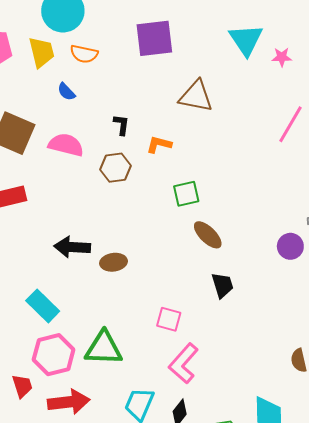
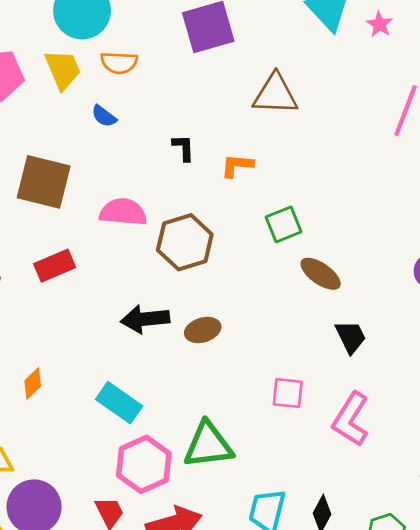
pink star: (282, 57) -> (380, 24), turned -30
pink semicircle: (66, 145) -> (123, 212), moved
brown hexagon: (115, 168) -> (185, 242), moved, size x1.4
pink L-shape: (184, 363) -> (351, 419), moved

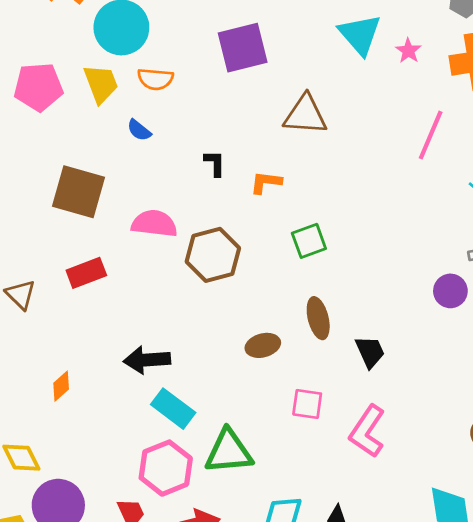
brown ellipse: (321, 274) -> (318, 318), moved, turned 39
black arrow: (145, 319) -> (147, 360), moved
brown ellipse: (203, 330) -> (263, 345), moved
cyan rectangle: (119, 403) -> (173, 409), moved

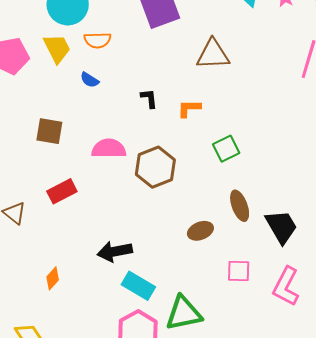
brown square: (79, 192) -> (49, 131), size x0.7
black trapezoid: (370, 352) -> (281, 227), size x1.4

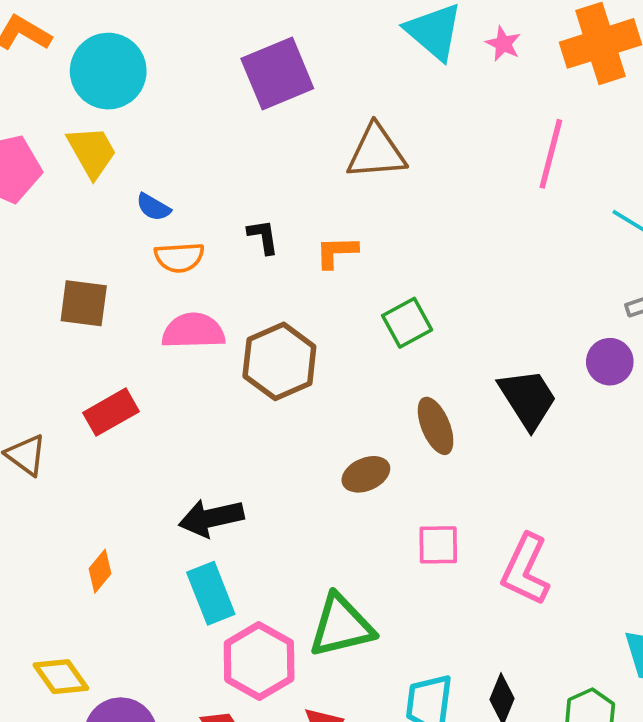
orange semicircle: (97, 40) -> (179, 257), moved
black trapezoid: (281, 227) -> (528, 399), moved
cyan rectangle: (138, 286) -> (211, 593), moved, turned 40

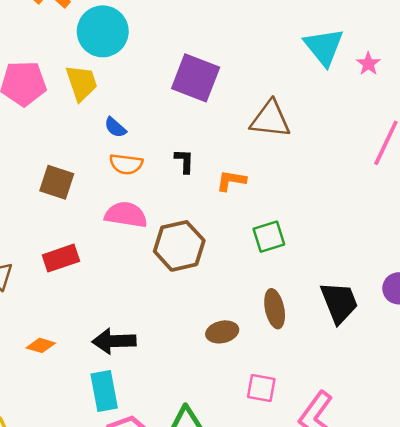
purple square: (277, 73) -> (196, 78), moved, turned 33
orange diamond: (100, 571) -> (41, 345), moved, turned 56

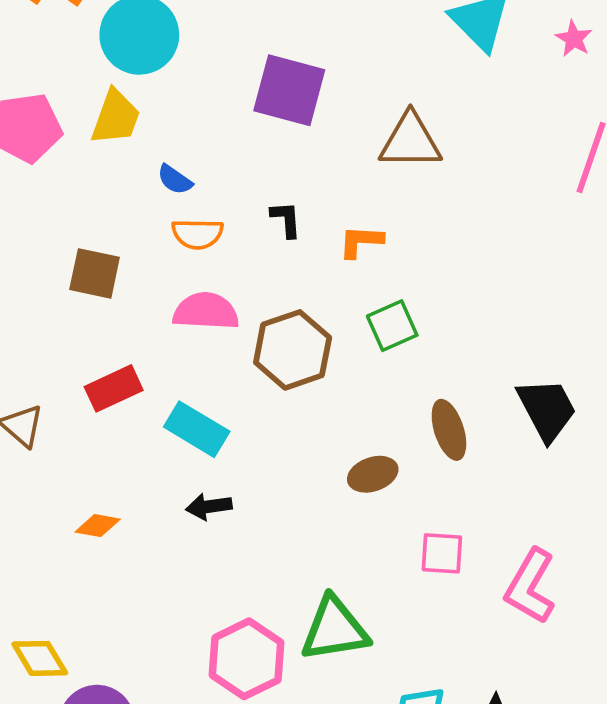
pink star: (368, 64) -> (574, 39), moved
yellow trapezoid: (82, 83) -> (116, 117), turned 45
green square: (269, 237) -> (392, 326), moved
black arrow: (114, 341) -> (209, 507), size x0.7
cyan rectangle: (104, 391) -> (197, 429), moved, turned -42

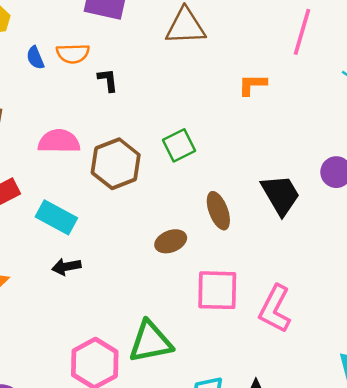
blue semicircle: (175, 180) -> (35, 58), turned 35
orange semicircle: (197, 234) -> (73, 54), moved
orange L-shape: (361, 241) -> (252, 85), moved
pink square: (442, 553) -> (217, 290), size x1.5

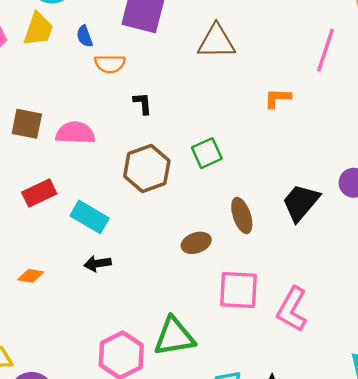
blue semicircle: (35, 58) -> (85, 36), moved
black L-shape: (108, 80) -> (143, 103), moved
pink semicircle: (59, 141) -> (75, 133), moved
black trapezoid: (281, 195) -> (301, 202), turned -111

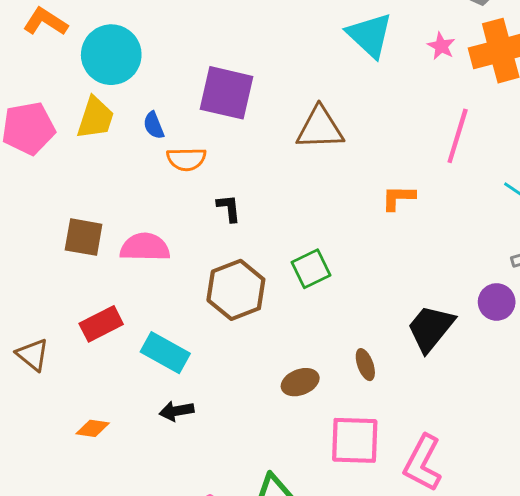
brown ellipse: (242, 216) -> (365, 365), moved, size x0.7

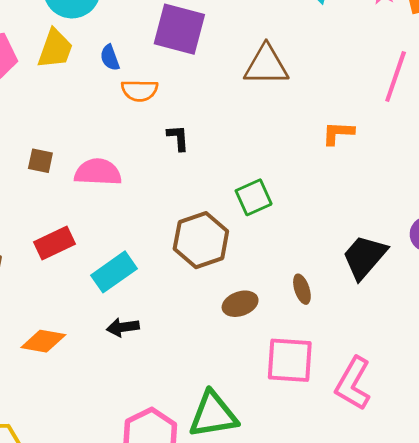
brown square: (84, 237) -> (40, 161), size x0.7
brown hexagon: (236, 290) -> (201, 240), moved
cyan rectangle: (165, 353) -> (114, 272), turned -66
orange diamond: (93, 428) -> (43, 341), size x1.4

